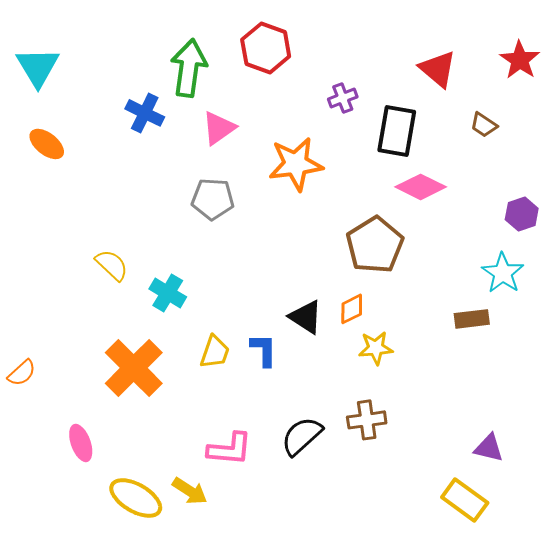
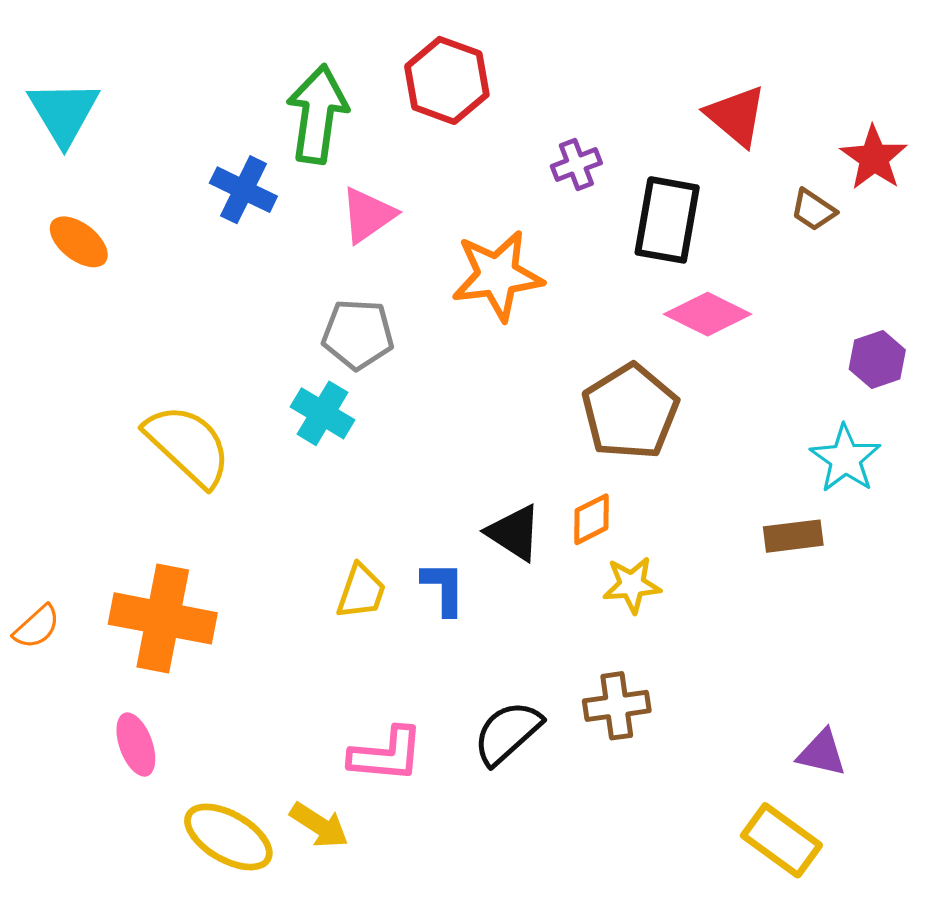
red star: (520, 60) -> (874, 158), moved
yellow semicircle: (112, 265) -> (188, 445), size x1.6
cyan cross: (168, 293) -> (323, 413), moved
orange cross: (134, 368) -> (163, 618), moved, turned -34

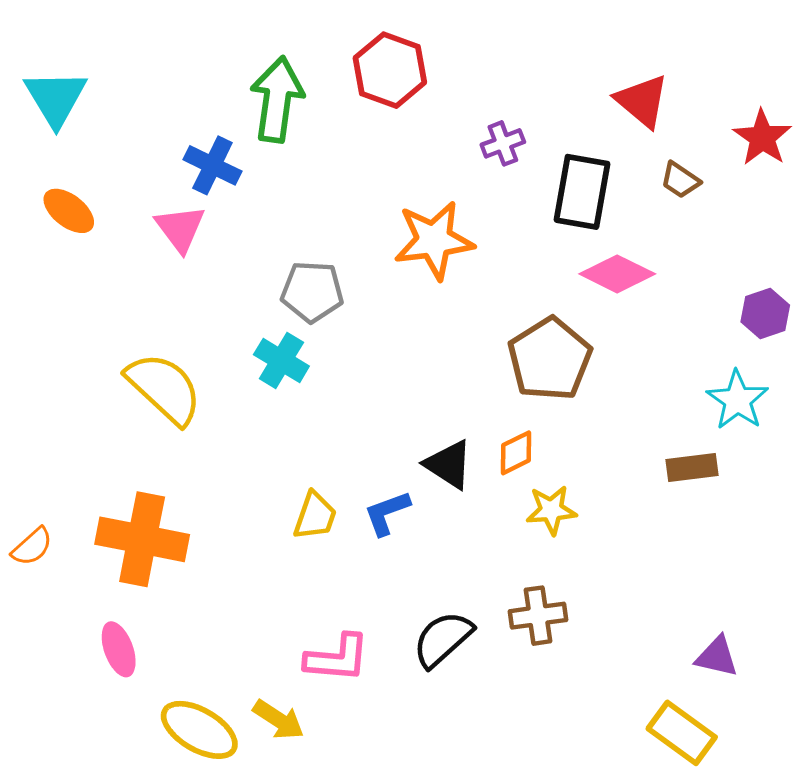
brown trapezoid: (813, 210) -> (680, 180), moved
pink triangle: (368, 215) -> (180, 228), moved, turned -32
blue L-shape: (444, 588) -> (387, 513), turned -110

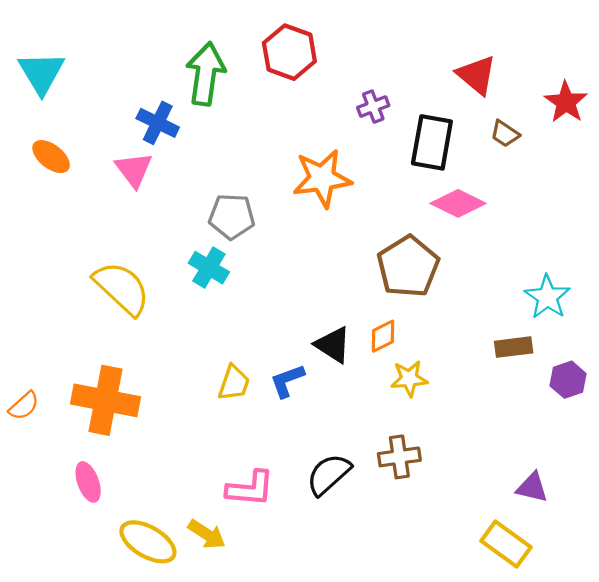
purple hexagon: (765, 314) -> (568, 380), moved

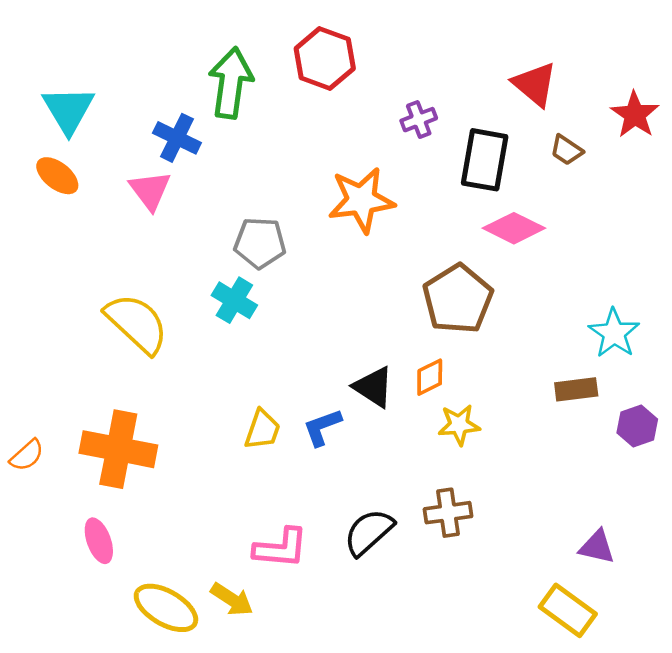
cyan triangle: (41, 73) -> (68, 110), moved

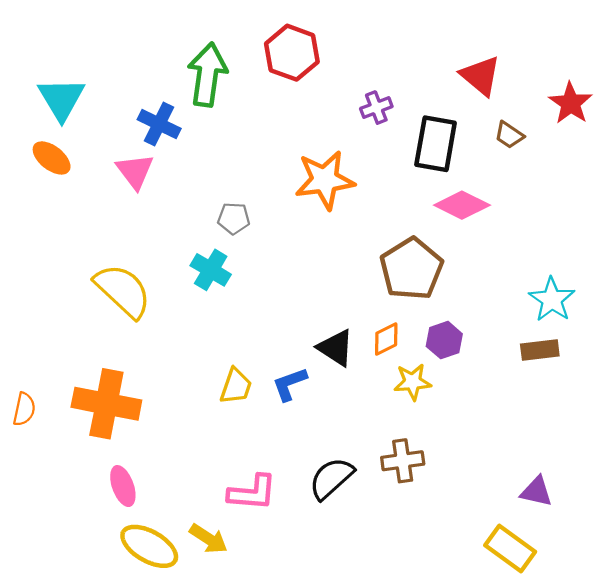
gray pentagon: (260, 243) -> (234, 218), size x0.7
brown rectangle: (576, 389) -> (540, 350), moved
purple hexagon: (637, 426) -> (444, 340), moved
orange semicircle: (27, 455) -> (24, 409), turned -36
pink ellipse: (99, 541) -> (123, 486), moved

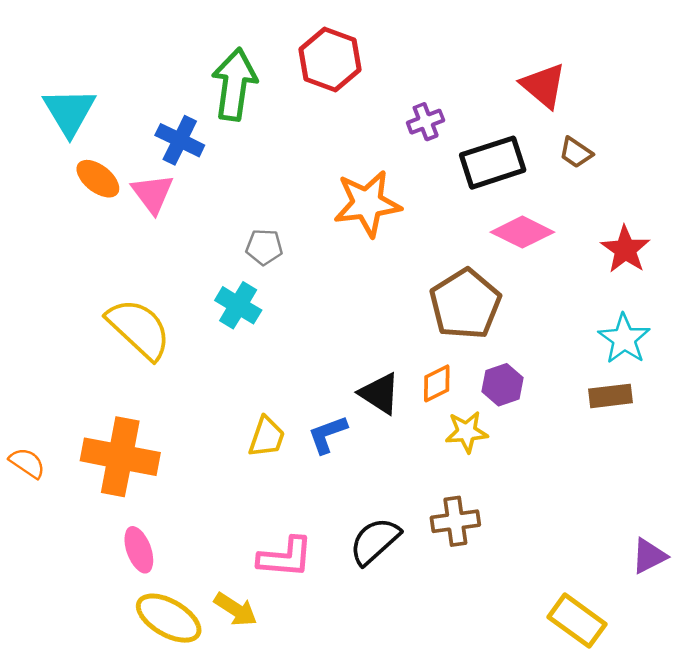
red star: (570, 103) -> (625, 249), moved
black rectangle: (436, 144) -> (493, 163), turned 62
orange ellipse: (52, 158) -> (98, 179), moved
orange semicircle: (24, 409) -> (27, 463), turned -68
purple triangle: (536, 492) -> (649, 556), moved, turned -40

